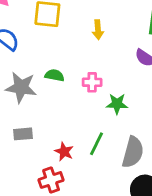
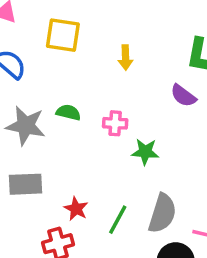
gray rectangle: (23, 134) -> (25, 184), size x1.4
green line: (96, 144) -> (118, 220), moved

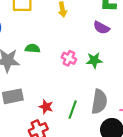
pink cross: (115, 123) -> (69, 58), moved, turned 32
green star: (145, 152) -> (94, 60), moved

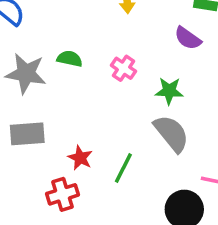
pink cross: (69, 58) -> (124, 68), moved
gray semicircle: (99, 102) -> (171, 133), moved, turned -55

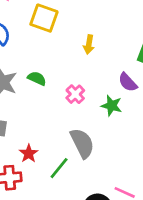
green star: (169, 91) -> (112, 106), moved
gray semicircle: (171, 133) -> (82, 143), moved

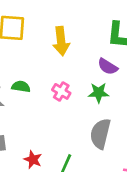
yellow arrow: (89, 44) -> (61, 41), size x1.5
gray semicircle: (82, 143) -> (100, 134), moved, turned -124

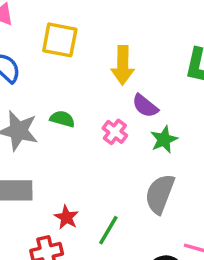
purple semicircle: (108, 67) -> (145, 106), moved
green star: (99, 93) -> (164, 140), turned -30

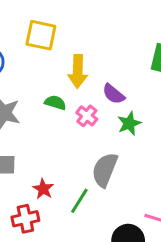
yellow arrow: (123, 65) -> (78, 71), moved
green semicircle: (62, 119) -> (55, 103), moved
gray semicircle: (160, 194) -> (105, 170), moved

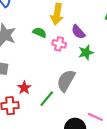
pink cross: (87, 116) -> (59, 44), turned -32

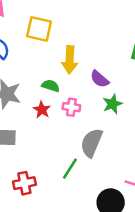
pink cross: (59, 44) -> (71, 107), moved
red star: (24, 88) -> (42, 110), moved

